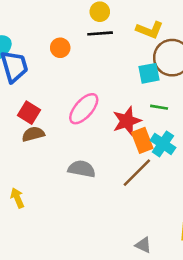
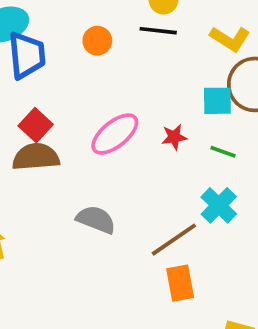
red star: (127, 121) -> (174, 137), moved, size x0.6
brown semicircle: (33, 134) -> (36, 157), size x1.4
orange rectangle: (142, 140) -> (180, 283), moved

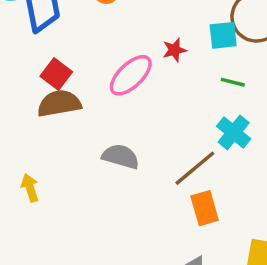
red star: (174, 137) -> (174, 50), moved

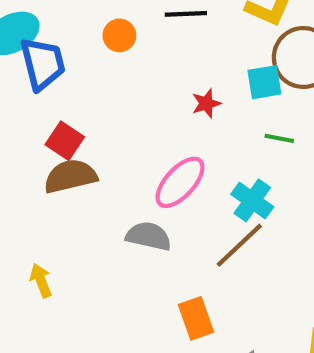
pink ellipse: (131, 75) -> (180, 182), moved
cyan cross: (234, 132) -> (252, 200), moved
orange rectangle: (205, 208) -> (196, 318), moved

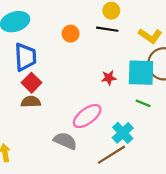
blue trapezoid: (43, 64) -> (25, 57), moved
cyan square: (264, 82) -> (141, 73), size x1.5
brown semicircle: (70, 176) -> (31, 102), size x0.7

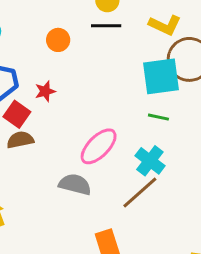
red star: (109, 78) -> (45, 91), moved
green line: (143, 103) -> (158, 117), moved

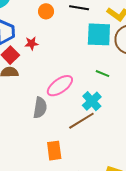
cyan square: (161, 76) -> (99, 34), moved
gray semicircle: (75, 184) -> (40, 108), turned 75

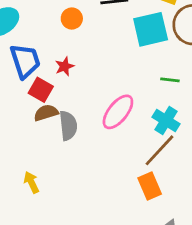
gray semicircle: (40, 108) -> (68, 126), moved
orange rectangle: (54, 151) -> (150, 186), moved

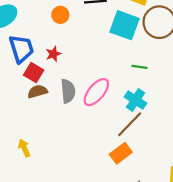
cyan square: (151, 29) -> (125, 25), turned 32
gray semicircle: (68, 126) -> (68, 91), moved
orange rectangle: (150, 186) -> (121, 153), turned 75

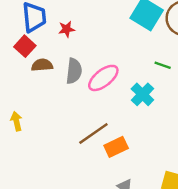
green line: (139, 67) -> (163, 65), moved
red square: (34, 73) -> (25, 46), moved
brown line: (130, 124) -> (93, 133), moved

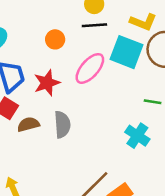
red star: (67, 29) -> (47, 83), size x1.5
pink ellipse: (103, 78) -> (90, 68), moved

